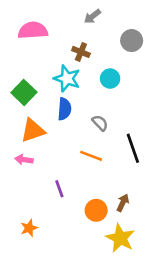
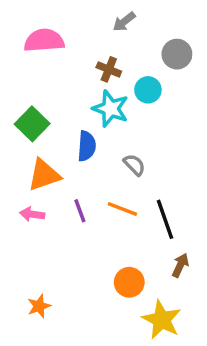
cyan star: (67, 79) -> (110, 109), moved
cyan circle: (110, 79) -> (148, 90), moved
black line: (133, 148) -> (165, 219), moved
purple line: (59, 189) -> (80, 211), moved
brown arrow: (123, 203) -> (180, 265), moved

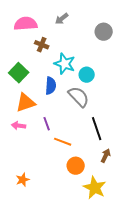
gray arrow: (124, 22) -> (62, 19), moved
brown cross: (109, 69) -> (42, 45), moved
cyan circle: (148, 90) -> (87, 75), moved
gray semicircle: (134, 165) -> (79, 97), size x1.6
orange line: (122, 209) -> (63, 142), moved

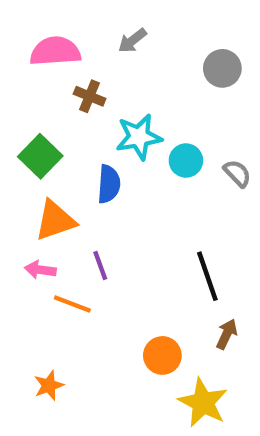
cyan star: (65, 64) -> (139, 137), turned -30
gray semicircle: (79, 97) -> (237, 173), moved, size x0.6
orange line: (63, 142) -> (72, 304), moved

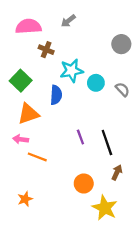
gray circle: (222, 68) -> (121, 44), moved
purple line: (100, 265) -> (80, 137), moved

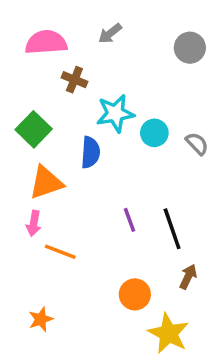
gray circle: (121, 44) -> (190, 48), moved
pink arrow: (21, 139) -> (34, 223), turned -88

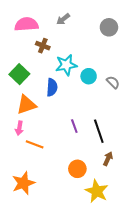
orange star: (41, 319) -> (23, 183), size x1.6

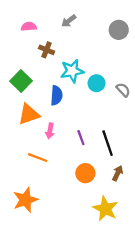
pink semicircle: (26, 24) -> (29, 27), size x0.6
pink arrow: (19, 128) -> (50, 131), moved
orange circle: (77, 169) -> (85, 173), moved

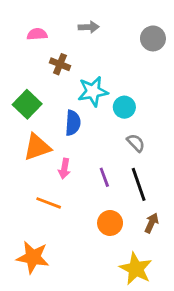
gray arrow: (69, 21) -> (89, 27), turned -144
gray semicircle: (123, 90) -> (136, 143), moved
orange star: (25, 200) -> (33, 257), turned 30

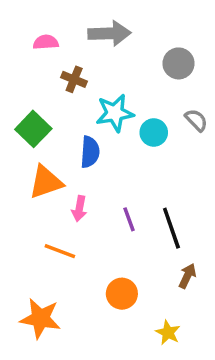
gray arrow: (89, 27) -> (109, 33), size x1.6
gray circle: (153, 38) -> (179, 63), moved
gray semicircle: (136, 143) -> (196, 120), moved
orange circle: (110, 223) -> (122, 294), moved
yellow star: (136, 269) -> (168, 333), size x0.6

